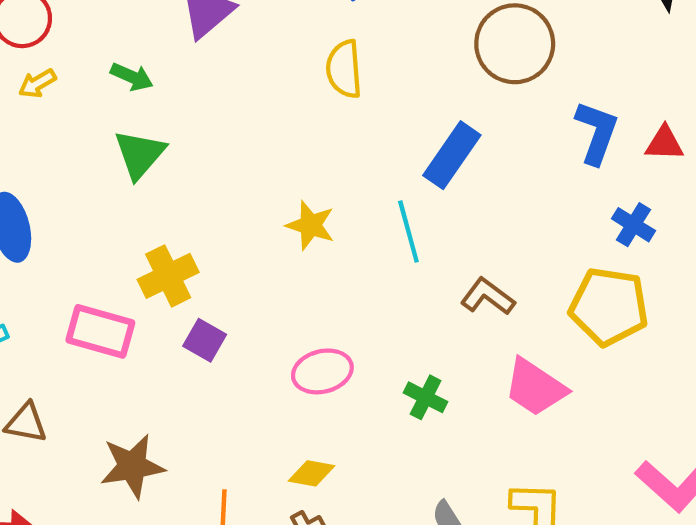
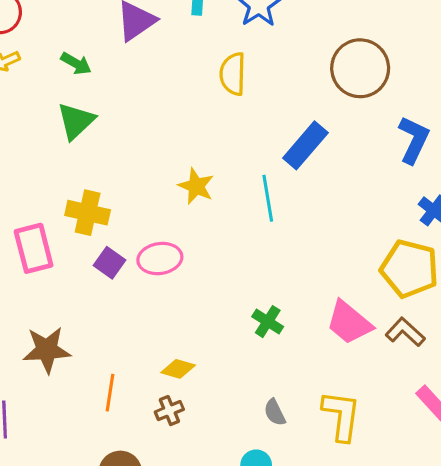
yellow cross: (168, 276) -> (88, 213), turned 33
brown L-shape: (488, 297) -> (405, 332), moved
pink rectangle: (100, 331) -> (34, 248), turned 54
pink ellipse: (322, 371) -> (160, 259), moved

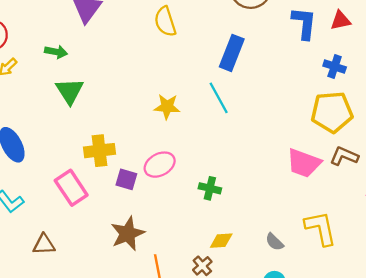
green cross: (268, 322) -> (210, 188), moved
brown star: (47, 350) -> (128, 234), moved
yellow diamond: (178, 369) -> (221, 241), moved

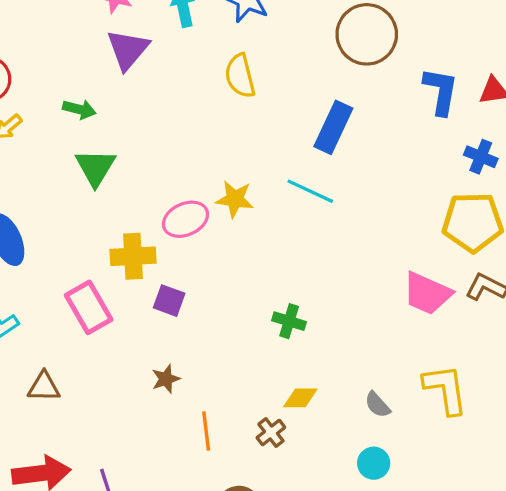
cyan line: (219, 98) -> (310, 191), turned -40
pink ellipse: (160, 165) -> (185, 219), moved
brown star: (128, 234) -> (166, 379), size x0.6

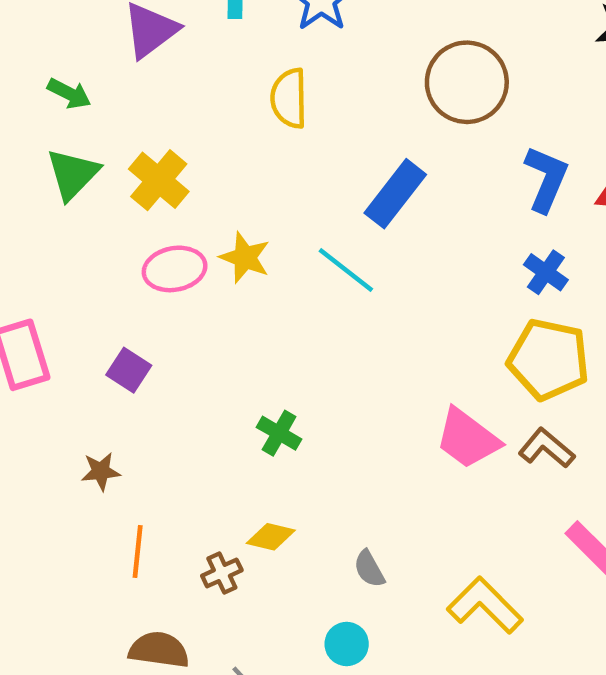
blue cross: (481, 157) -> (546, 272), moved
yellow cross: (133, 256) -> (159, 180), moved, turned 30
yellow L-shape: (445, 389) -> (485, 605), moved, turned -50

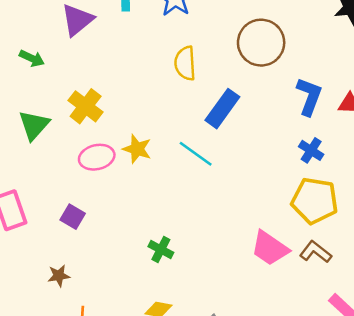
yellow semicircle: (289, 98) -> (185, 63), moved
green triangle: (73, 174) -> (34, 125), moved

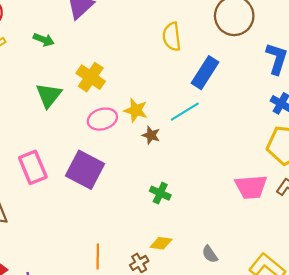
cyan line: (196, 154) -> (185, 112), turned -64
purple square: (73, 217) -> (85, 170), size x1.8
pink trapezoid: (270, 248) -> (251, 187), turned -36
brown star: (59, 276) -> (151, 135), moved, turned 30

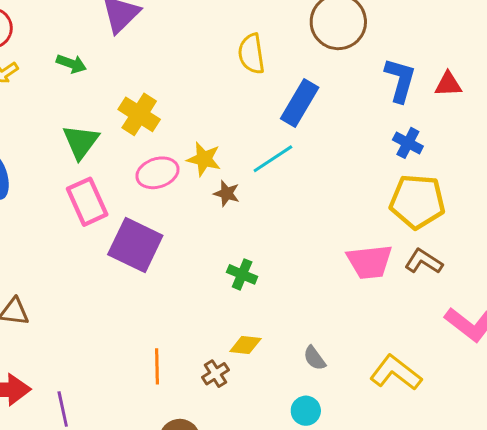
pink rectangle: (33, 167) -> (87, 202), moved

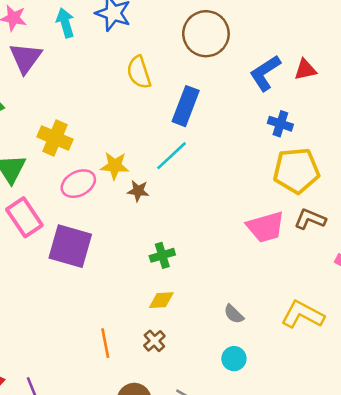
blue L-shape: (400, 80) -> (265, 73), turned -129
green cross: (242, 274) -> (162, 255), turned -30
yellow diamond: (245, 345) -> (161, 300), moved

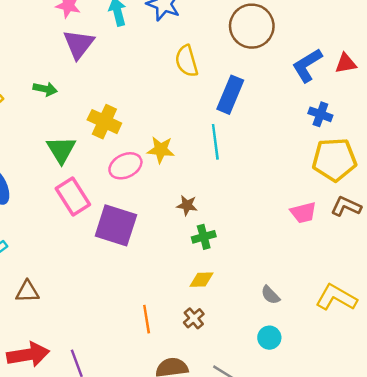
cyan line: (171, 156) -> (215, 142), turned -56
brown star: (138, 191) -> (187, 205), moved
pink trapezoid: (266, 227) -> (303, 213), size x0.7

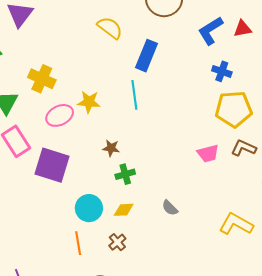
yellow semicircle: (187, 61) -> (110, 28), turned 144
gray semicircle: (270, 295) -> (170, 208), moved
cyan circle: (269, 338) -> (89, 208), moved, size x1.4

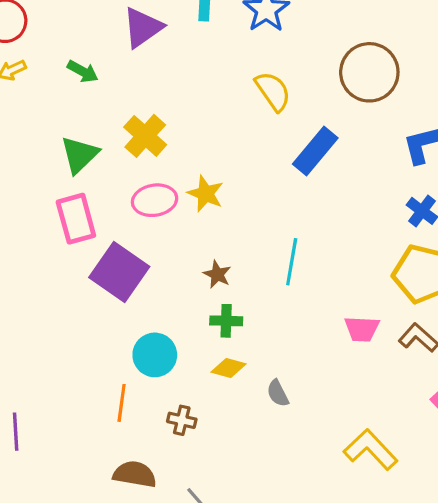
cyan line: (134, 95) -> (292, 262), moved
yellow diamond: (124, 210) -> (229, 368), moved
brown cross: (117, 242) -> (182, 420), turned 36

